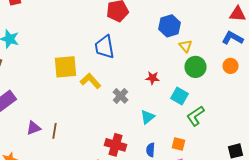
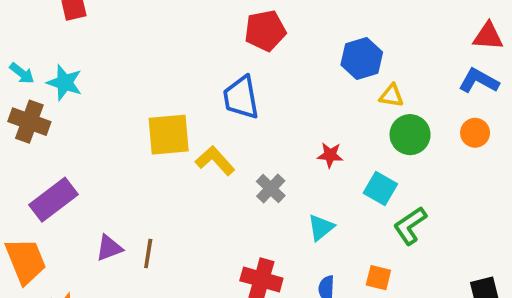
yellow triangle: (186, 46) -> (391, 96), turned -40

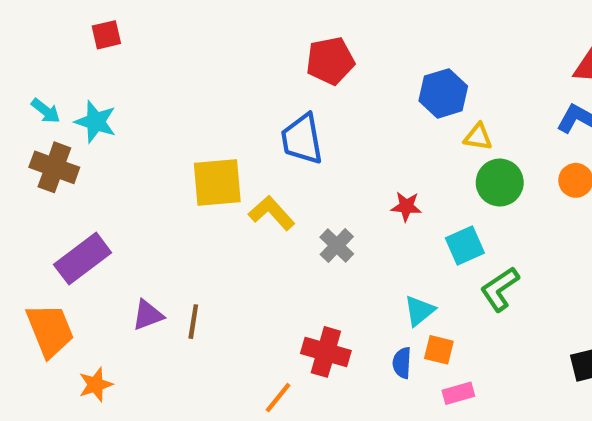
cyan square: (380, 188) -> (465, 246), turned 36
cyan triangle: (321, 227) -> (419, 311), moved
orange square: (378, 278) -> (439, 350), moved

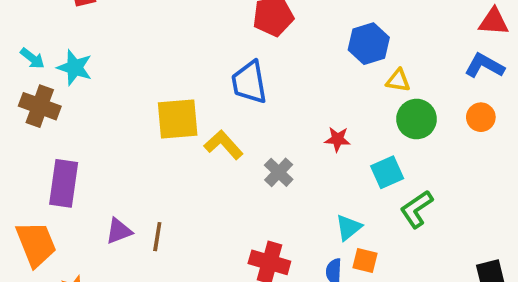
purple rectangle: (83, 259) -> (64, 183), turned -45

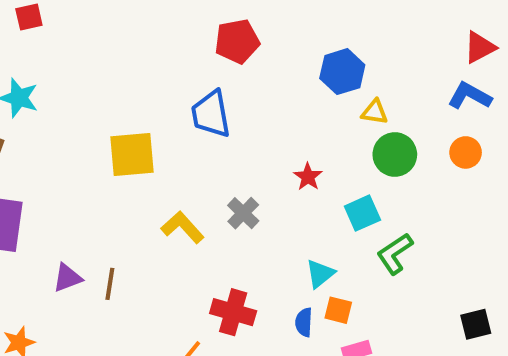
red triangle: (494, 22) -> (480, 47), turned -32
red star: (337, 139) -> (308, 177), turned 30
yellow L-shape: (224, 145) -> (183, 227), moved

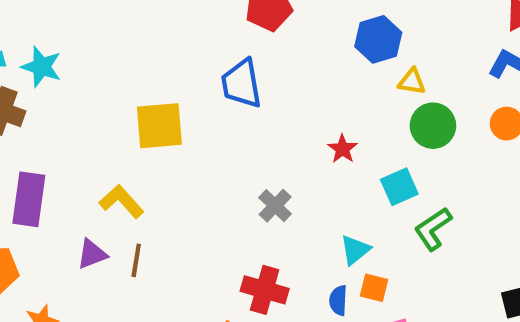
gray cross: (243, 213) -> (275, 206), moved
yellow L-shape: (183, 227) -> (121, 201), moved

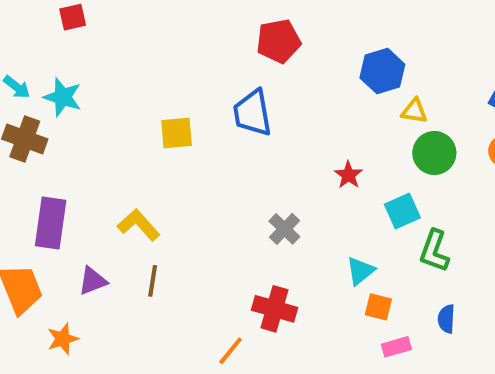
yellow square: (159, 126) -> (177, 133), moved, size x0.7
green L-shape: (433, 229) -> (434, 251), turned -36
purple triangle: (92, 254) -> (93, 281), moved
blue semicircle: (338, 300) -> (446, 319), moved

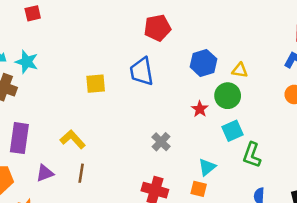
blue hexagon: (382, 71) -> (203, 63), moved
green circle: (434, 153) -> (228, 96), moved
orange square: (378, 307) -> (199, 189), moved

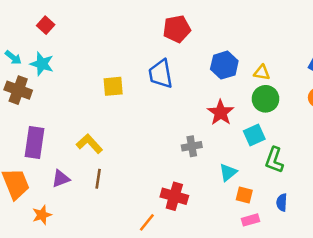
red square: (33, 13) -> (46, 25), moved, turned -35
green circle: (228, 96) -> (266, 99), moved
red star: (200, 109) -> (221, 113), size x1.5
gray cross: (161, 142) -> (192, 146), moved, turned 36
orange square: (199, 189) -> (244, 195), moved

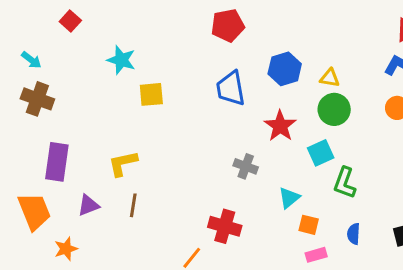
cyan star: (42, 64) -> (121, 60), moved
blue trapezoid: (161, 74) -> (231, 88), moved
yellow L-shape: (89, 144) -> (123, 163), turned -60
gray cross: (192, 146) -> (246, 166), turned 30

